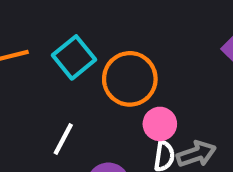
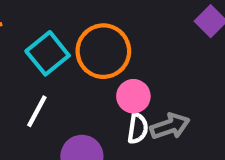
cyan square: (74, 57) -> (48, 53), moved

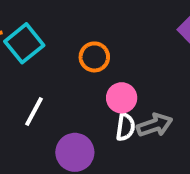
orange circle: (103, 51) -> (94, 57), size x0.6
cyan square: (48, 53) -> (24, 43), moved

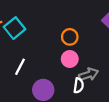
orange circle: (94, 57) -> (70, 37), moved
white semicircle: (125, 127) -> (79, 85), moved

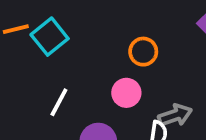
pink circle: (70, 59) -> (126, 93), moved

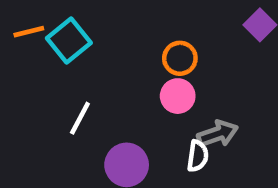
pink circle: (126, 93) -> (178, 96), moved

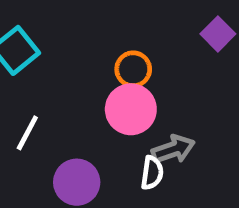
pink circle: (178, 96) -> (131, 109), size x1.4

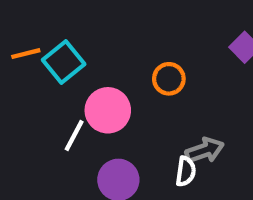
pink circle: (131, 109) -> (108, 110), moved

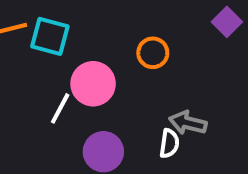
cyan square: (64, 62) -> (50, 36), turned -36
gray arrow: (205, 150) -> (188, 123), turned -147

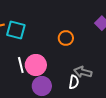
pink circle: (93, 84) -> (36, 65), moved
white line: (60, 108) -> (21, 65), turned -42

